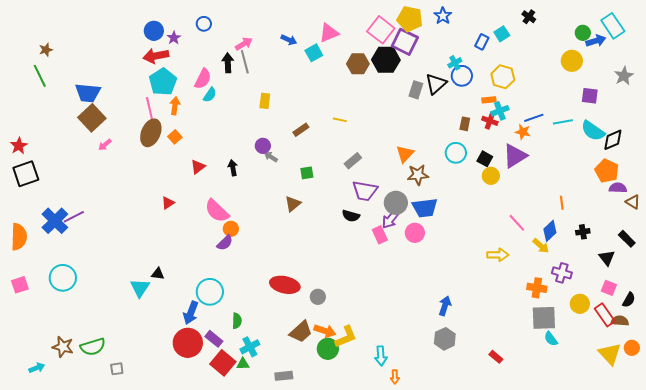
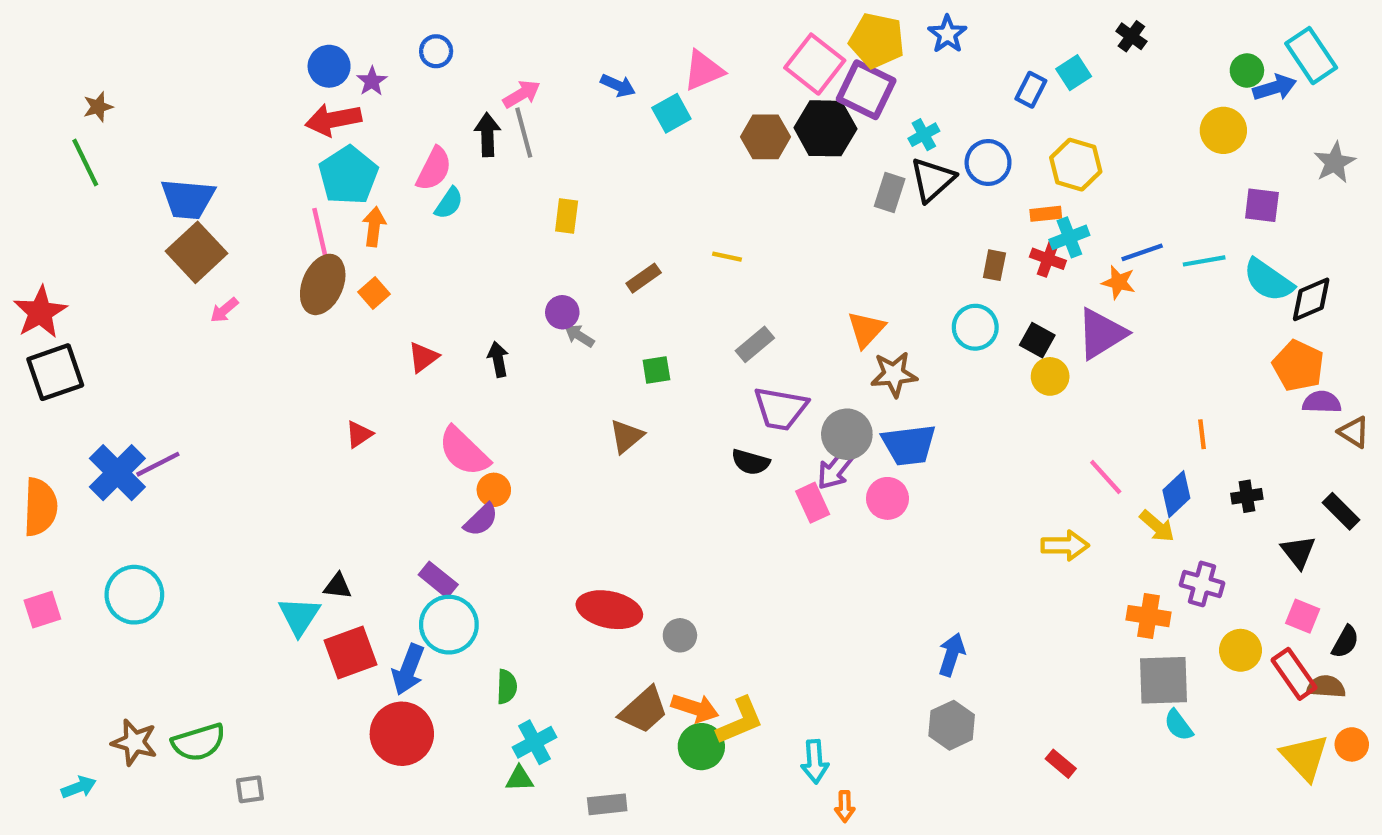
cyan cross: (455, 63) -> (924, 135), moved
red star: (19, 146) -> (40, 312), size x1.4
purple rectangle: (214, 339) -> (438, 580), moved
red square: (223, 363) -> (350, 652), moved, turned 30

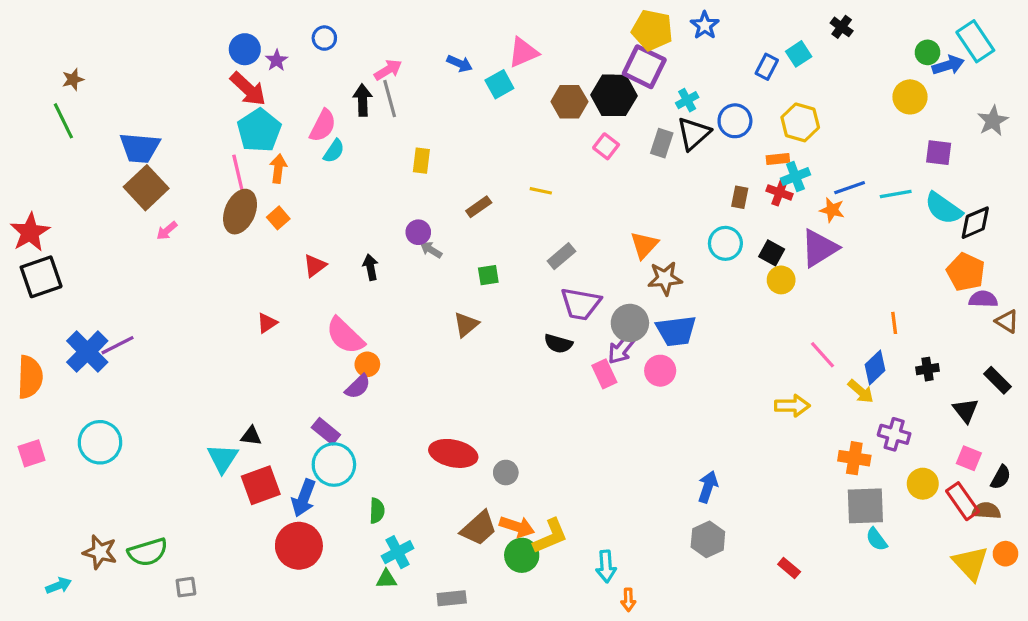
pink square: (815, 64) -> (606, 146), moved, size x0.6
red arrow: (333, 120) -> (248, 89), turned -126

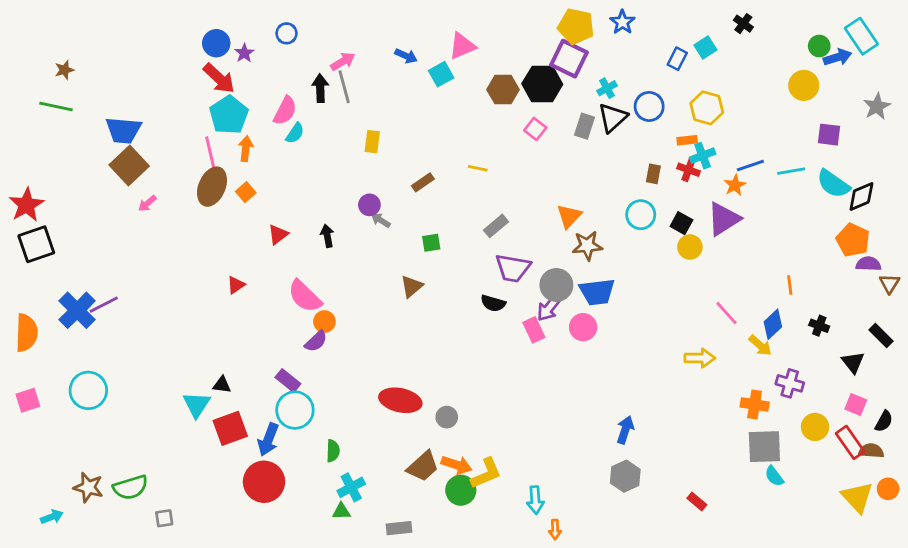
green line: (63, 121) -> (56, 106), turned -52
orange star: (832, 210) -> (735, 185), turned 30
brown triangle: (1007, 321) -> (890, 284), turned 30
black cross: (928, 369) -> (819, 326), turned 30

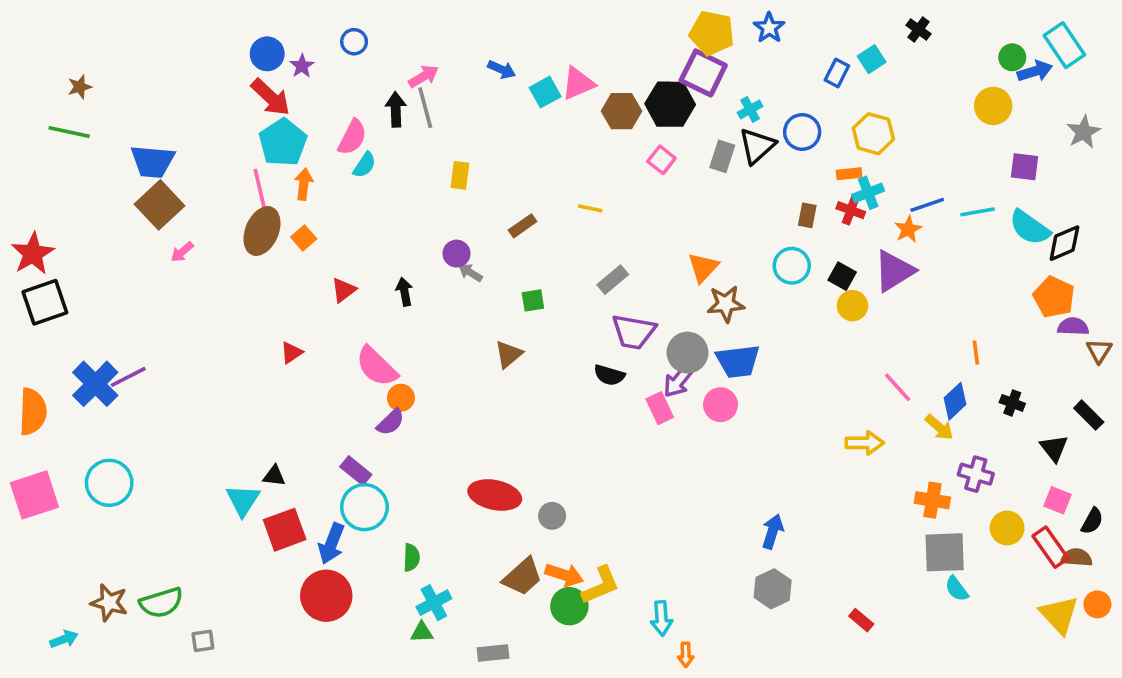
pink triangle: (462, 46) -> (578, 83), moved
pink square: (28, 400) -> (34, 495), size x1.6

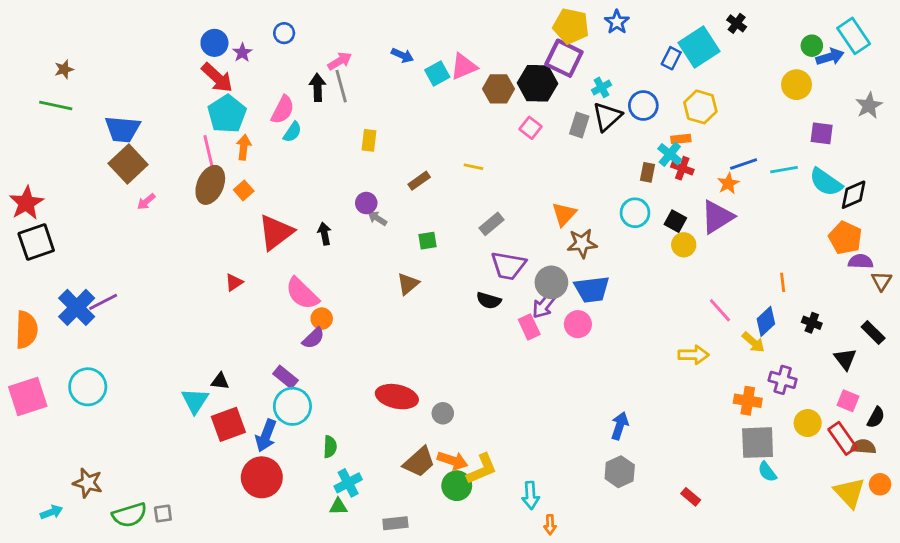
cyan square: (872, 59) -> (699, 47), size x1.8
cyan cross: (868, 193) -> (670, 154), moved, turned -30
red triangle: (344, 290) -> (276, 232), size x1.8
green semicircle: (161, 603) -> (130, 515), moved

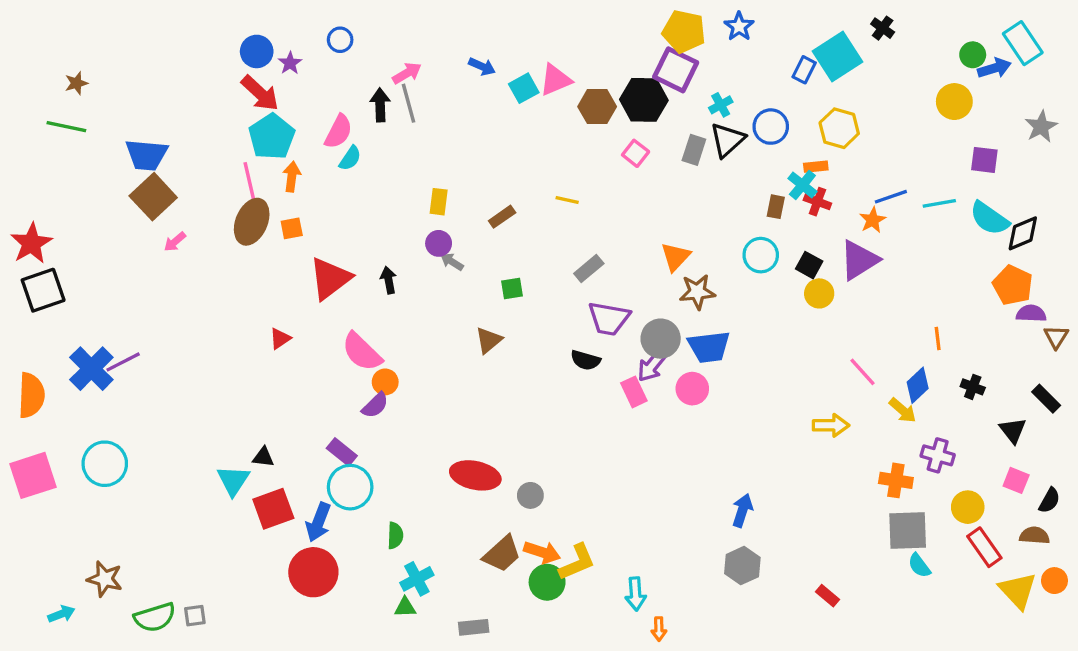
yellow rectangle: (369, 140) -> (439, 202), moved
orange square: (244, 190) -> (292, 228), turned 30
red rectangle: (842, 438) -> (984, 547), moved

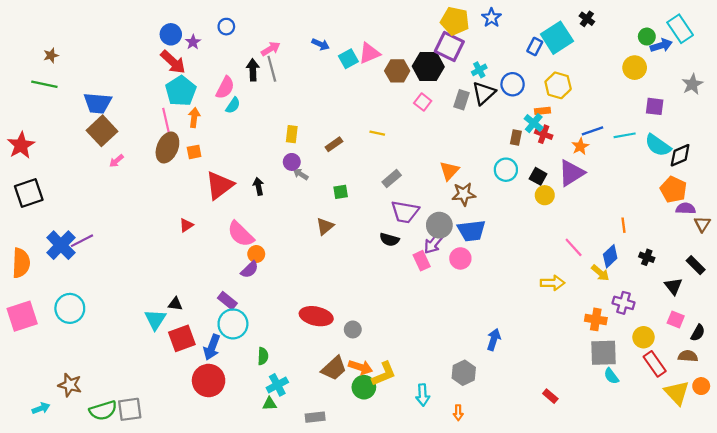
red star: (31, 243) -> (21, 145), moved
gray hexagon: (742, 566) -> (464, 373), moved
gray square: (195, 616) -> (130, 409), size x1.6
orange arrow: (659, 629) -> (458, 413), moved

